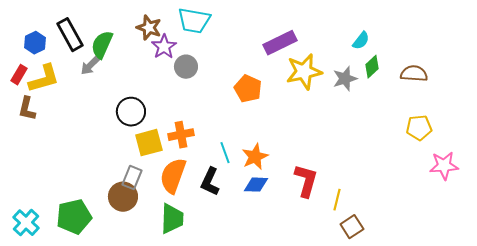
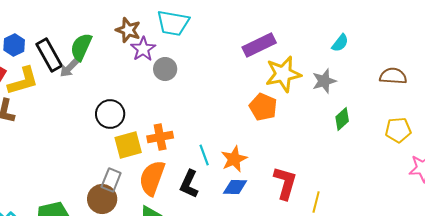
black rectangle: (70, 35) -> (49, 55), moved
green diamond: (372, 67) -> (342, 119), moved
orange pentagon: (248, 89) -> (263, 107), moved

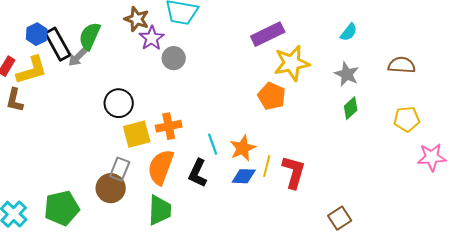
blue hexagon: (14, 45) -> (37, 34), moved
gray star: (324, 81) -> (347, 74), moved, turned -30
yellow line: (316, 202) -> (267, 166), moved

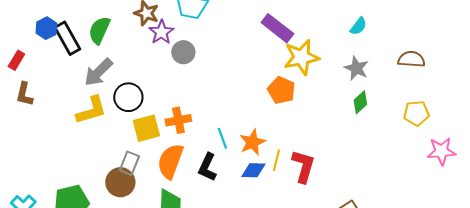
purple rectangle: (268, 34) -> (277, 28), turned 64
gray arrow: (78, 57) -> (98, 72), moved, size x1.5
yellow L-shape: (32, 70) -> (91, 110), moved

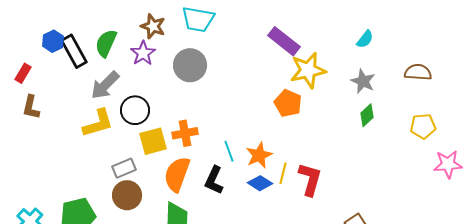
purple star: (161, 32) -> (143, 53), moved
gray circle: (183, 52) -> (190, 65), size x1.4
gray rectangle: (129, 163) -> (124, 168), moved, turned 45
blue diamond: (253, 170) -> (260, 183), turned 30

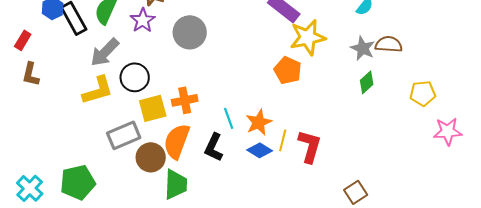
brown semicircle: (418, 72) -> (389, 44), moved
gray rectangle: (124, 168) -> (124, 135), size x1.4
brown circle: (127, 195) -> (151, 157), moved

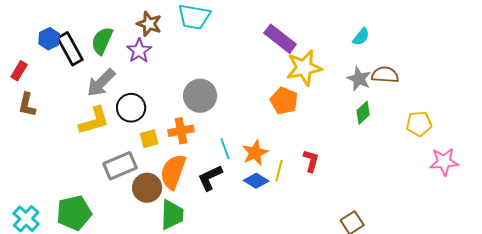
gray circle: (190, 32) -> (200, 96), moved
yellow square: (153, 108) -> (149, 139), size x0.7
red L-shape: (310, 146) -> (311, 161), moved, size x0.7
black L-shape: (214, 147) -> (210, 178), turned 40

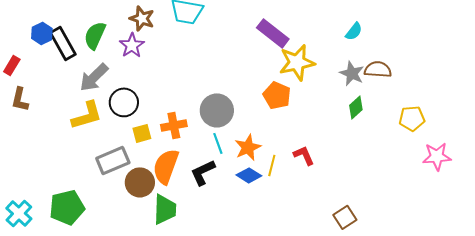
gray circle: (200, 96) -> (217, 110), moved
red L-shape: (311, 161) -> (304, 155), turned -40

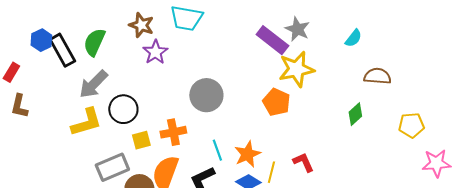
purple star: (132, 45) -> (155, 52), moved
gray star: (352, 73) -> (297, 29), moved
gray circle: (217, 110) -> (206, 95), moved

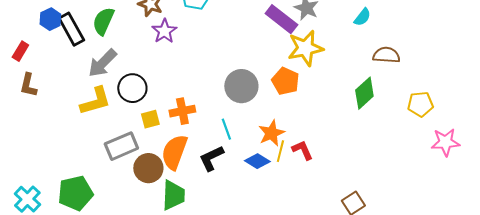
gray circle: (206, 95) -> (241, 86), moved
green diamond: (355, 114) -> (364, 93), size x1.4
orange star: (247, 154) -> (271, 133), moved
red L-shape: (303, 162) -> (302, 150), moved

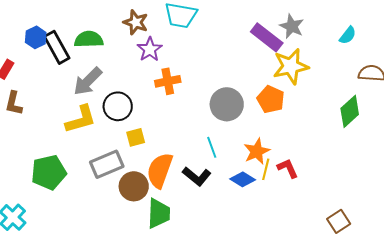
green semicircle: (103, 21) -> (89, 39), turned 64
orange cross: (182, 111) -> (168, 81), moved
black L-shape: (211, 158) -> (197, 176), turned -116
green pentagon: (75, 193) -> (49, 172), moved

